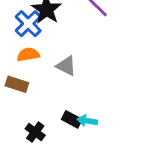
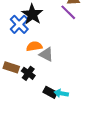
orange semicircle: (28, 55) -> (34, 46), moved
black cross: (35, 132) -> (28, 73), moved

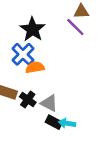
blue cross: (19, 24) -> (23, 54), moved
gray triangle: (46, 54) -> (49, 103), moved

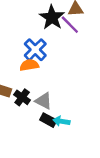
black star: (33, 29) -> (52, 17), moved
blue cross: (23, 54) -> (35, 50), moved

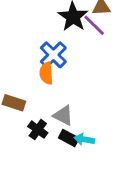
orange semicircle: (29, 65) -> (46, 73), turned -84
black cross: (22, 97) -> (38, 130), moved

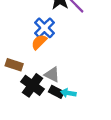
orange semicircle: (46, 73) -> (39, 42), turned 49
black cross: (38, 130) -> (33, 85), size x1.5

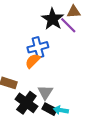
blue cross: (44, 28) -> (38, 47), turned 30
gray triangle: (52, 75) -> (45, 92), turned 35

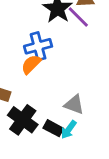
gray triangle: (45, 92) -> (74, 105), moved, turned -42
cyan arrow: (61, 110) -> (69, 130), turned -64

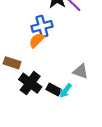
gray triangle: (74, 105) -> (81, 71), moved

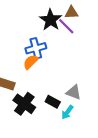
black rectangle: (54, 90) -> (53, 102), moved
cyan arrow: (66, 91) -> (67, 112), moved

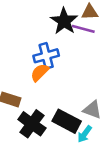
purple line: (66, 26) -> (83, 29), turned -30
black rectangle: (53, 102) -> (67, 121), size x1.5

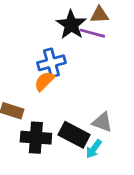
black cross: (32, 124) -> (36, 138), turned -32

